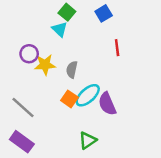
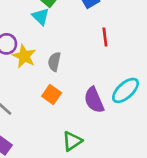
yellow star: (45, 65) -> (24, 56), turned 30
cyan ellipse: (88, 95) -> (125, 90), moved

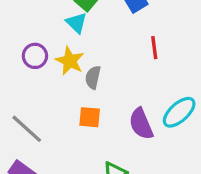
yellow star: (24, 56) -> (70, 61), moved
orange square: (52, 95) -> (90, 117), turned -30

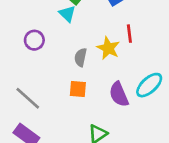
yellow star: (70, 61) -> (108, 48), moved

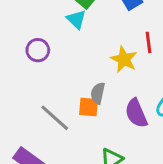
gray semicircle: (81, 57) -> (98, 93), moved
gray line: (28, 98) -> (55, 118), moved

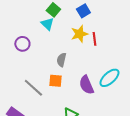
yellow star: (124, 59) -> (79, 34), moved, turned 30
gray semicircle: (98, 93) -> (61, 60), moved

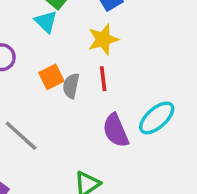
red line: (94, 39) -> (103, 79), moved
orange square: (55, 81) -> (51, 77), moved, turned -32

